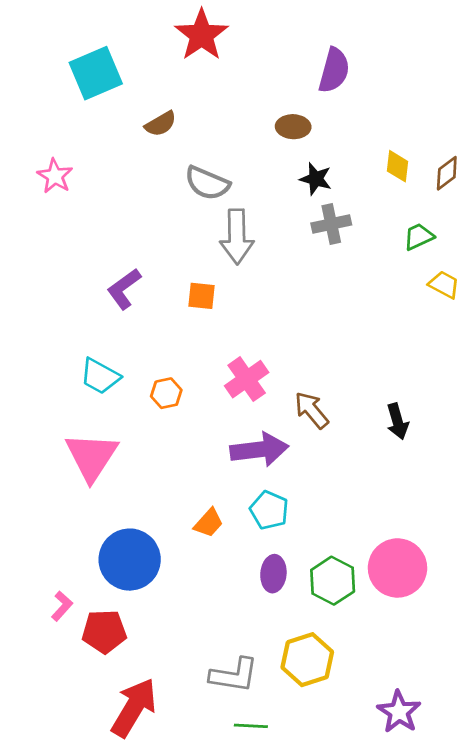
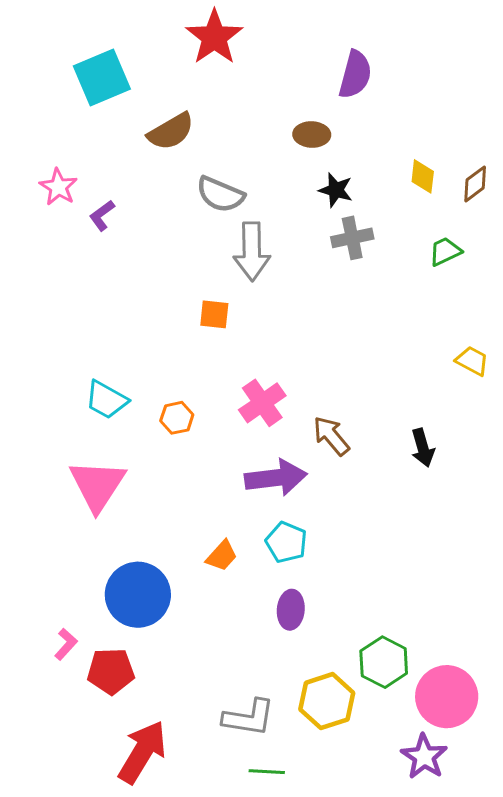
brown semicircle: (161, 124) -> (171, 131), size x1.4
yellow trapezoid: (444, 285) -> (472, 361), moved
purple L-shape: (124, 289) -> (102, 215), moved, size x0.7
pink circle: (397, 568) -> (447, 697), moved
green hexagon: (333, 581) -> (384, 662), moved

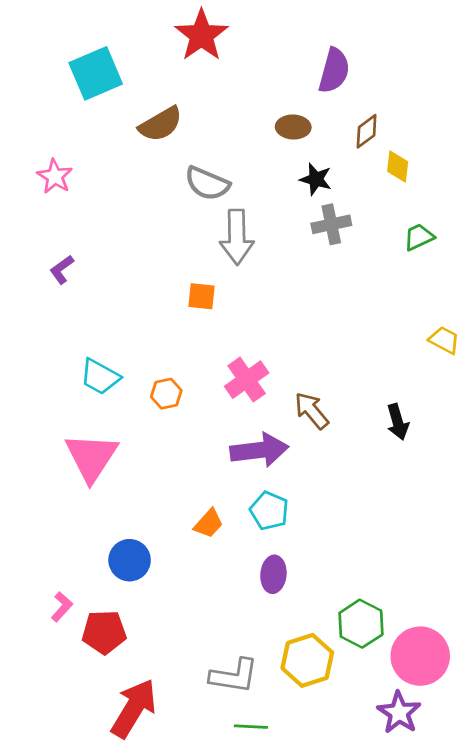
brown diamond: (475, 184) -> (367, 131), moved
purple L-shape: (102, 215) -> (62, 270), moved
blue circle: (138, 595) -> (130, 560), size x0.7

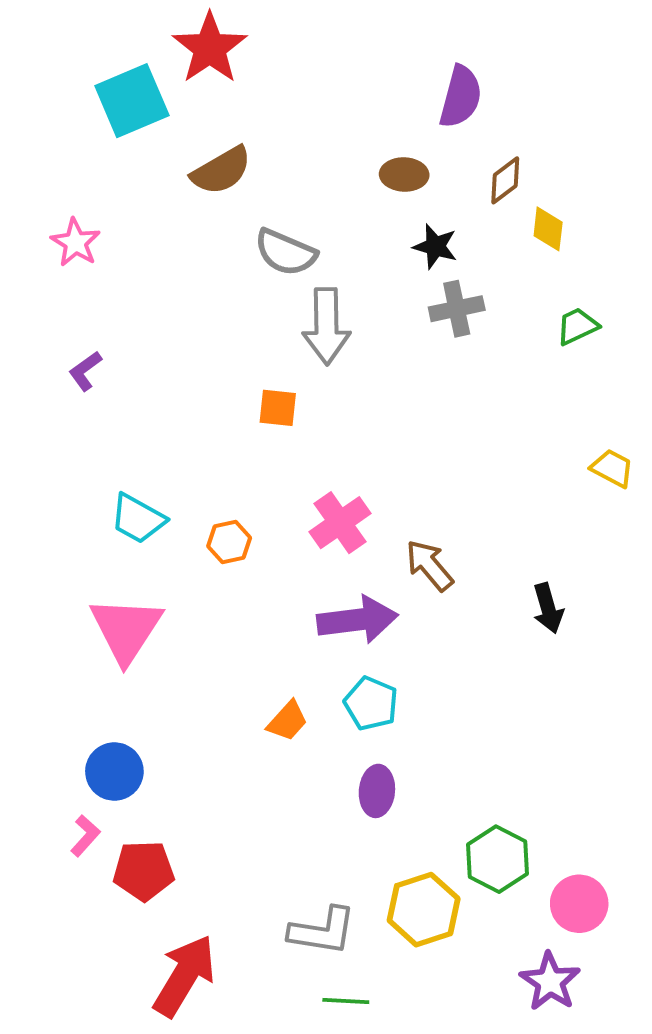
red star: (201, 35) -> (210, 48), moved
black arrow: (398, 422) -> (548, 608), moved
blue circle: (130, 560) -> (114, 772), moved
pink circle: (420, 656) -> (579, 904), size x0.7

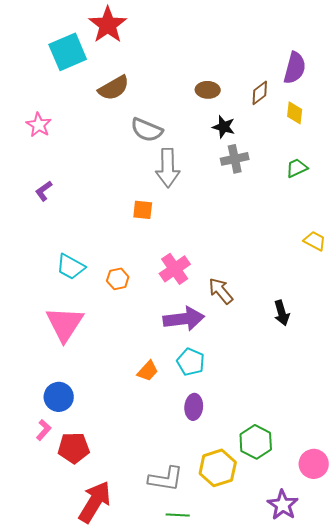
purple semicircle: (461, 97) -> (295, 68), moved
yellow diamond: (548, 229) -> (295, 113), moved
pink circle: (579, 904) -> (314, 464), moved

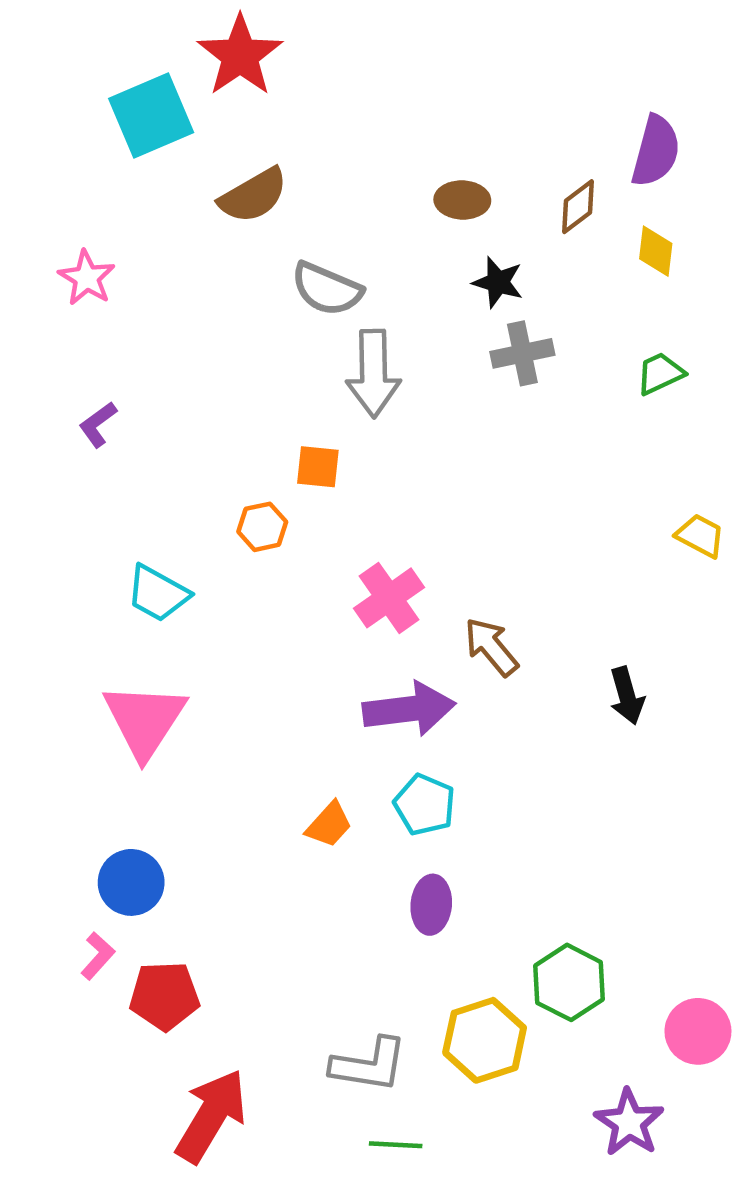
orange hexagon: (118, 279) -> (262, 527), moved

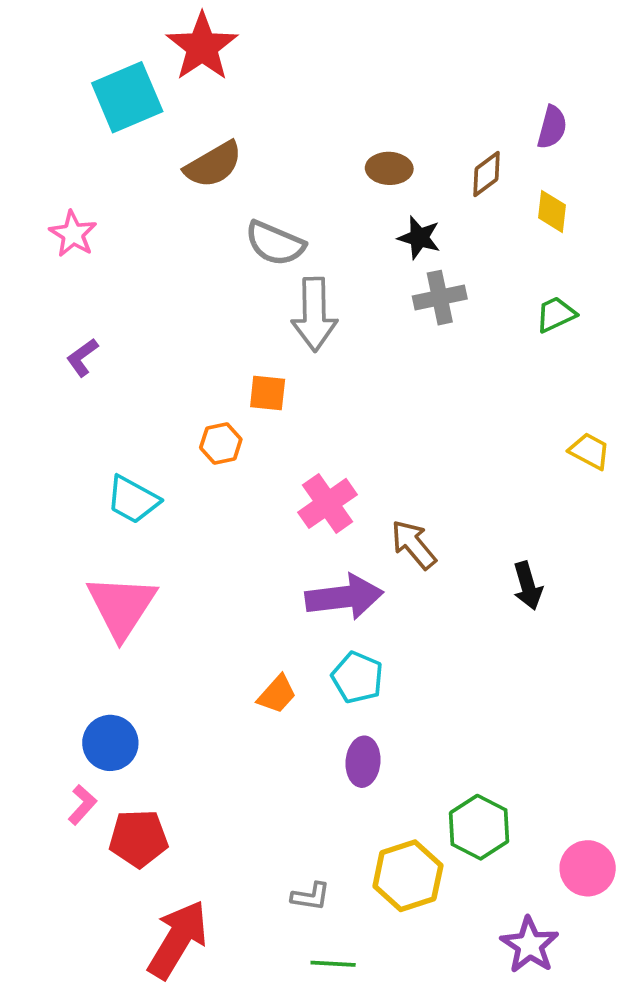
purple semicircle: (656, 151) -> (552, 127), size x0.7
gray L-shape: (369, 1065) -> (311, 896), size x0.6

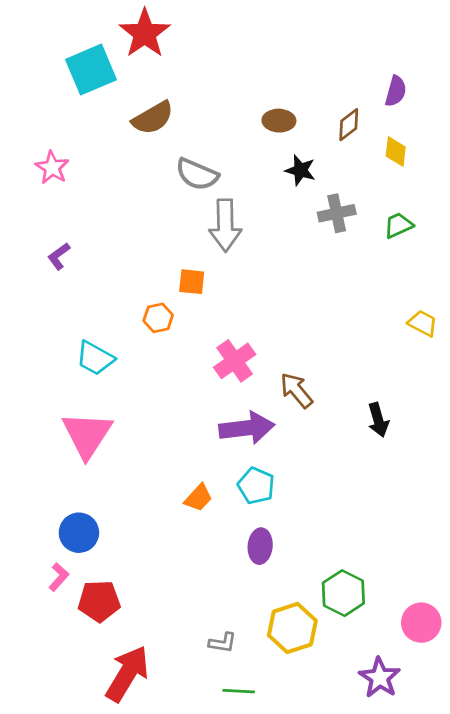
gray cross: (440, 298) -> (337, 213), moved

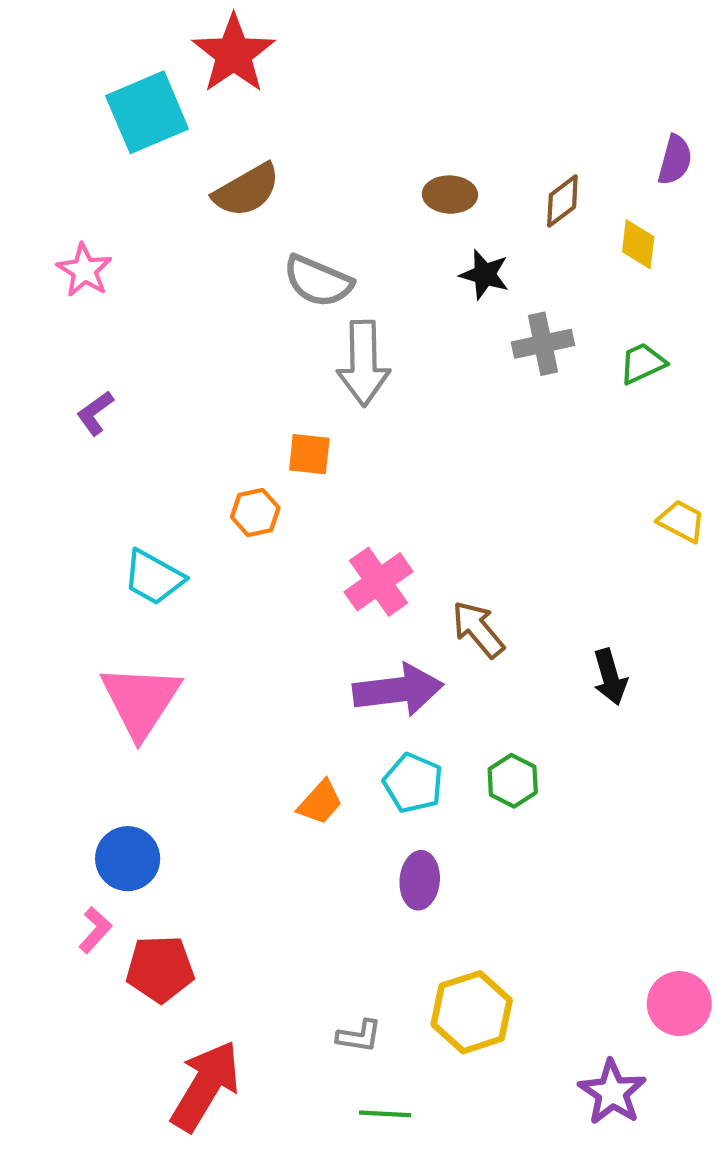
purple semicircle: (396, 91) -> (675, 160), moved
green hexagon: (343, 593) -> (513, 781), moved, size x0.7

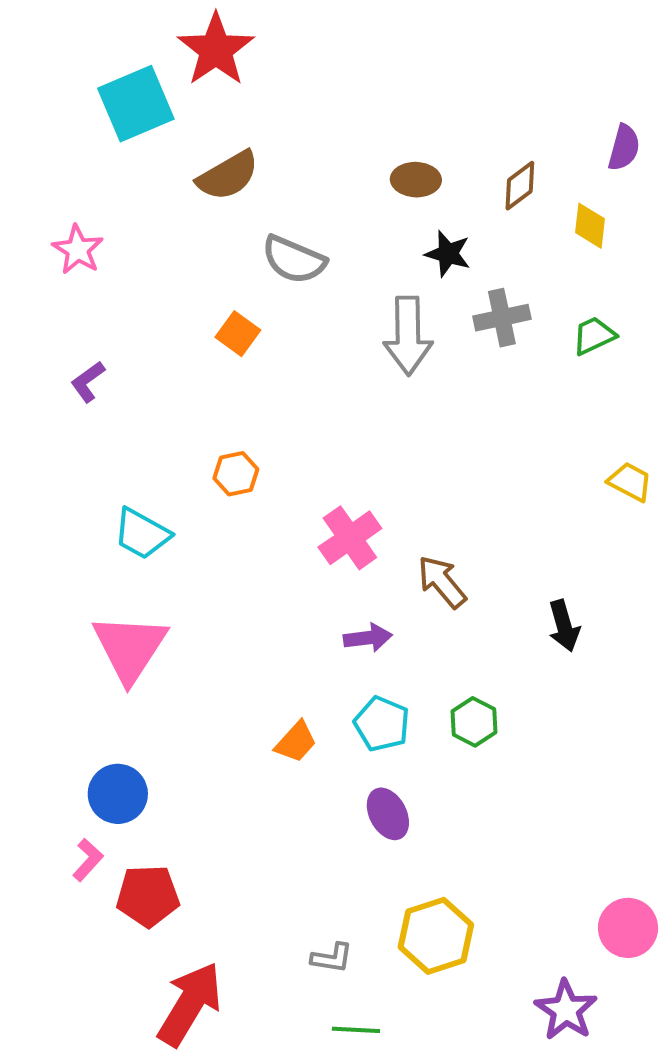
gray arrow: (363, 363) -> (408, 336), moved
orange square: (309, 454) -> (238, 334), moved, turned 30
purple arrow: (398, 690) -> (368, 638), size x0.6
purple ellipse: (420, 880) -> (388, 814), turned -33

